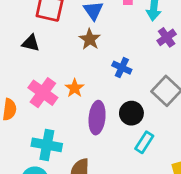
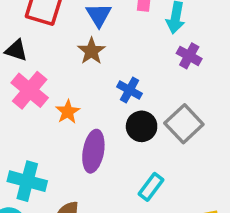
purple cross: (167, 37) -> (189, 56), turned -30
pink cross: (43, 93) -> (30, 90), moved
black circle: (131, 113) -> (142, 126), moved

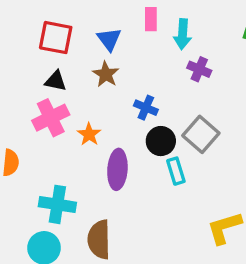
black triangle: (16, 50) -> (56, 81), moved
pink cross: (30, 90) -> (51, 118), turned 30
cyan rectangle: (151, 187) -> (176, 171), moved, turned -48

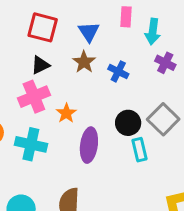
black triangle: (56, 81) -> (40, 65), turned -42
blue cross: (146, 108) -> (118, 71), moved
cyan cross: (57, 204) -> (31, 144), moved

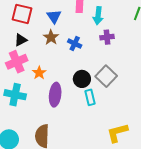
purple cross: (165, 63) -> (107, 37), turned -32

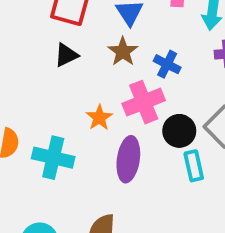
pink cross: (17, 62) -> (144, 102), moved

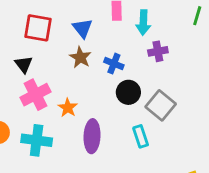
black triangle: (66, 55) -> (24, 64), moved, turned -36
pink cross: (144, 102) -> (35, 95), moved
black circle: (179, 131) -> (128, 92), moved

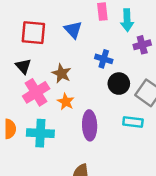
brown star: (80, 57) -> (62, 73), moved
cyan rectangle: (141, 136) -> (133, 122), turned -60

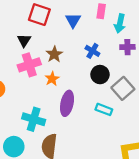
cyan cross: (40, 133) -> (34, 119), moved

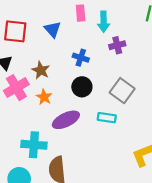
black circle: (100, 75) -> (82, 87), moved
purple ellipse: (67, 103) -> (66, 120), turned 65

